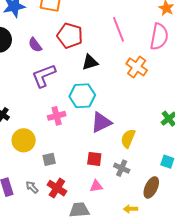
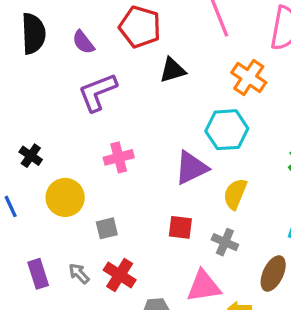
cyan hexagon: (82, 96) -> (227, 130), moved
pink triangle: (96, 186) -> (204, 286), moved, size x1.6

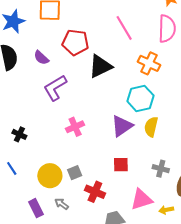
black triangle: (173, 70) -> (100, 66), size x1.4
yellow semicircle: (235, 194) -> (151, 127), moved
yellow circle: (65, 197) -> (50, 176), moved
gray cross: (225, 242) -> (161, 169), moved
red cross: (120, 275) -> (95, 192), moved

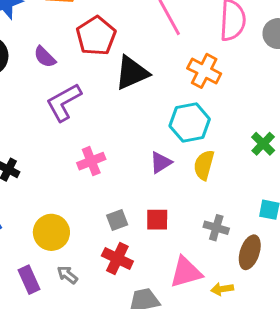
red pentagon: (75, 42) -> (96, 36), turned 30
purple triangle: (122, 126) -> (161, 162), size x0.7
gray square: (75, 173) -> (117, 220), moved

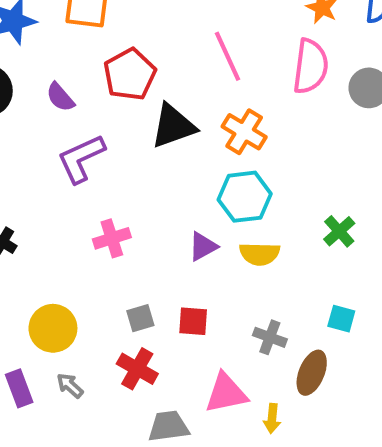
orange cross: (204, 71) -> (244, 132), moved
yellow semicircle: (204, 165) -> (260, 254), turned -108
yellow arrow: (222, 289) -> (272, 418), turned -80

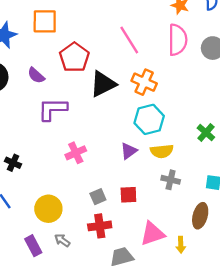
purple L-shape: (81, 158) -> (52, 109), turned 32
gray cross: (270, 337) -> (171, 180), moved
red cross: (137, 369) -> (100, 226), turned -30

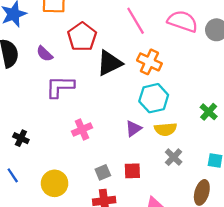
pink semicircle: (178, 40) -> (183, 21), turned -72
gray cross: (171, 180) -> (174, 157), turned 30

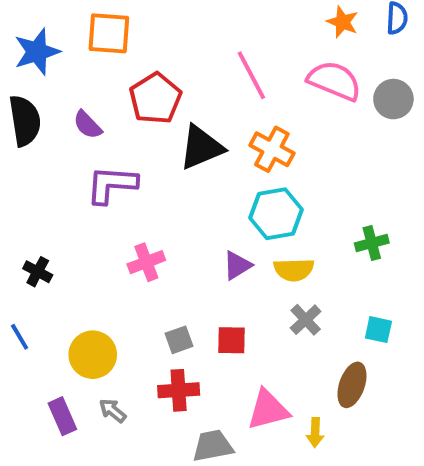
green cross: (209, 112) -> (372, 243), turned 30

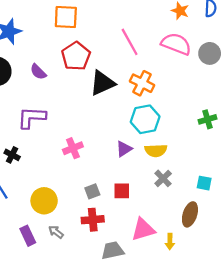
orange square: (109, 33) -> (66, 17), moved
purple L-shape: (112, 185) -> (32, 118), moved
green cross: (372, 243) -> (207, 119), moved

